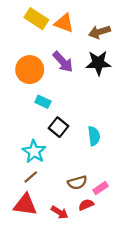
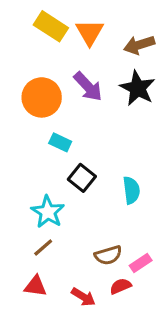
orange triangle: (64, 23) -> (90, 32), turned 40
black star: (98, 63) -> (138, 88), turned 30
red triangle: (25, 205) -> (35, 286), size x0.7

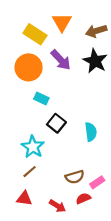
yellow rectangle: (51, 26) -> (35, 34), moved

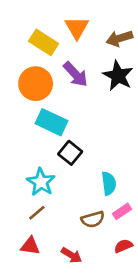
cyan rectangle: (41, 99) -> (52, 122), size x1.6
cyan semicircle: (91, 132) -> (109, 183), moved
pink rectangle: (97, 182) -> (122, 211), moved
red semicircle: (83, 198) -> (123, 246), moved

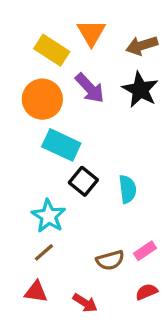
cyan semicircle: (109, 183) -> (128, 189), moved

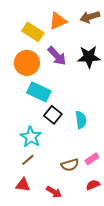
orange triangle: (91, 33) -> (58, 21), turned 36
brown arrow: (142, 45) -> (90, 17), moved
black star: (140, 90) -> (89, 57), turned -30

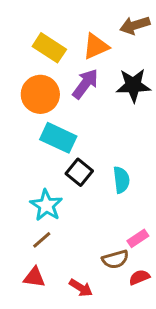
orange triangle: (58, 21) -> (96, 46), moved
purple arrow: (57, 56) -> (85, 84), turned -100
brown semicircle: (70, 165) -> (115, 259), moved

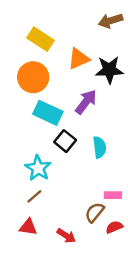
orange triangle: (96, 46) -> (79, 59), moved
purple arrow: (85, 84) -> (86, 102), moved
pink rectangle: (138, 238) -> (113, 195), turned 35
brown semicircle: (115, 259) -> (95, 212), turned 145

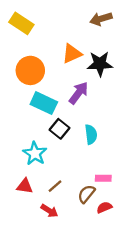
yellow rectangle: (41, 39) -> (21, 23), moved
brown line: (34, 196) -> (55, 186), moved
red triangle: (28, 227) -> (25, 186), moved
red arrow: (66, 236) -> (49, 211), moved

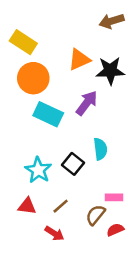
yellow rectangle: (21, 23) -> (23, 42), moved
black square: (59, 129) -> (73, 164), moved

